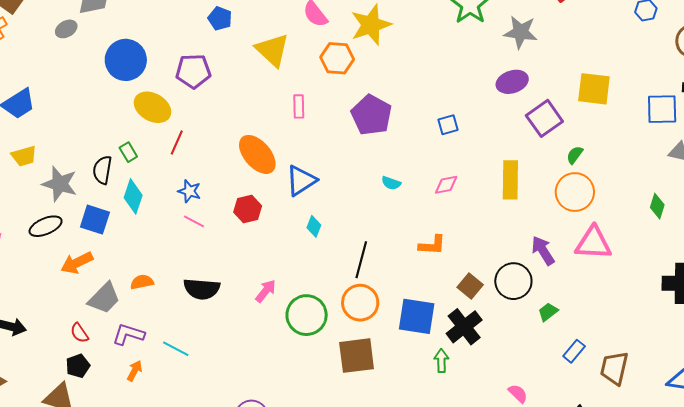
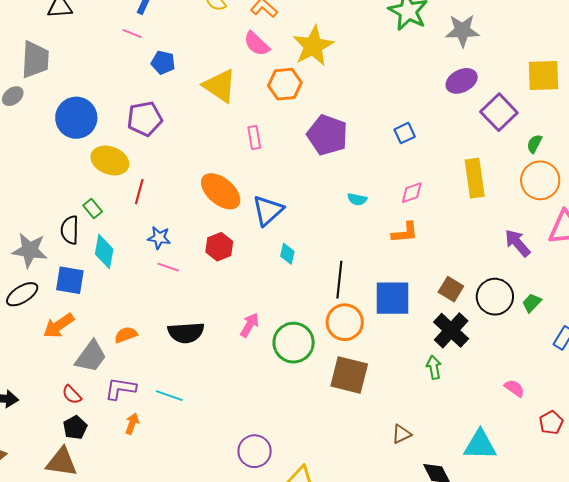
orange L-shape: (432, 245) -> (405, 233), moved
black circle: (513, 281) -> (495, 297), moved
blue square: (417, 316) -> (393, 298), moved
brown square: (357, 356) -> (349, 375), turned 30

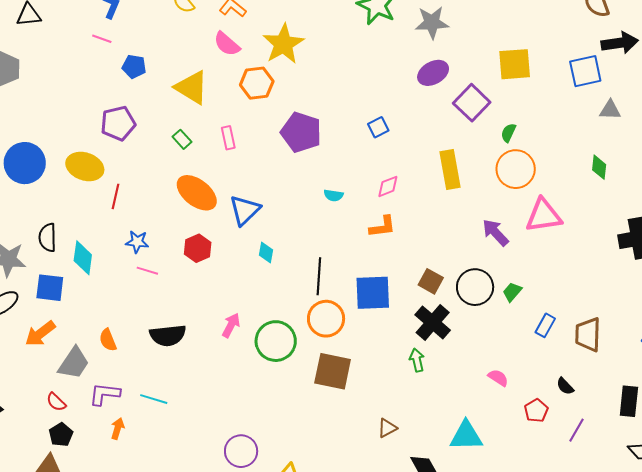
blue circle: (76, 118) -> (25, 163), moved
green rectangle: (93, 209) -> (182, 139), moved
orange semicircle: (126, 335) -> (108, 340), turned -90

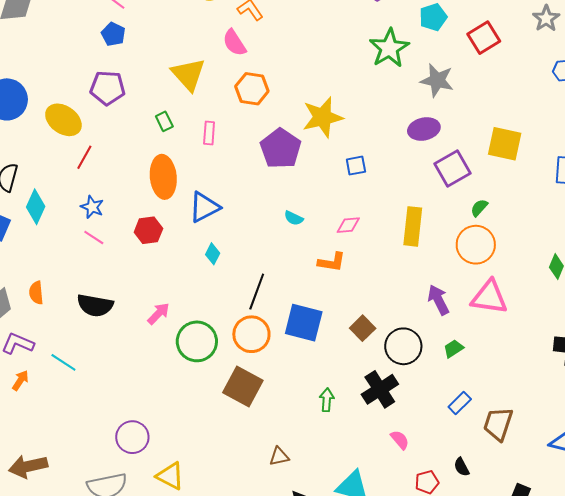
yellow star: (283, 44) -> (323, 117), moved
blue pentagon: (134, 66) -> (113, 34), moved
orange ellipse: (197, 193) -> (163, 177), turned 30
green trapezoid: (512, 292) -> (454, 349), moved
black cross: (433, 322) -> (380, 389), moved

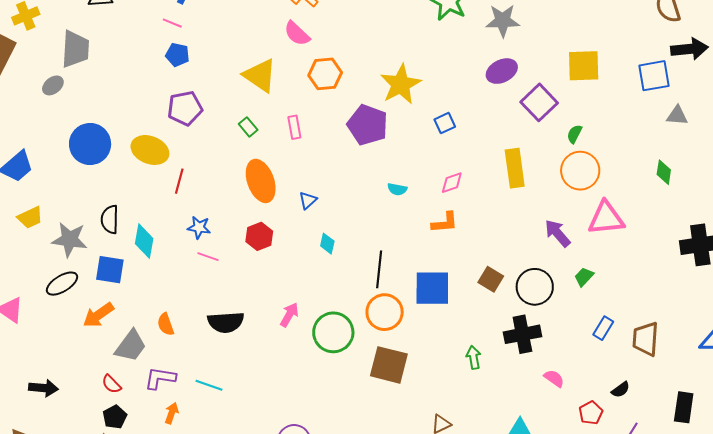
blue triangle: (204, 207) -> (308, 200), size x0.6
black cross: (380, 389) -> (522, 334), turned 36
black semicircle: (462, 467) -> (621, 390), turned -84

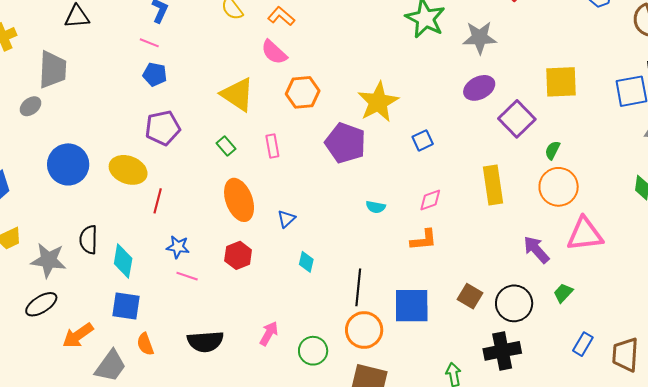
blue square: (110, 270) -> (126, 306), moved
green circle: (333, 332) -> (313, 351), size x0.7

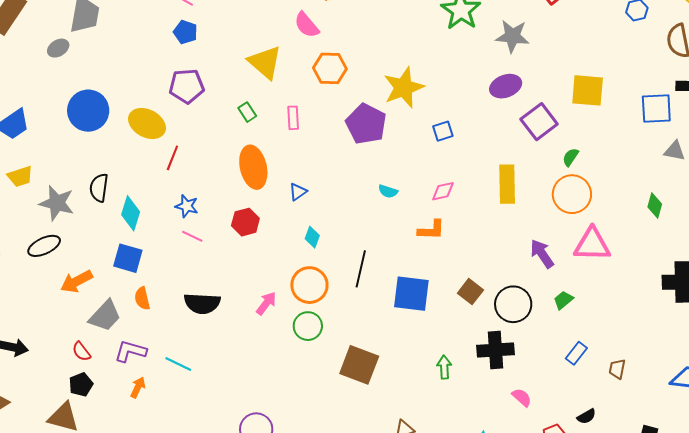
orange circle: (364, 330) -> (309, 285), moved
brown trapezoid: (625, 354) -> (617, 369), size x0.6

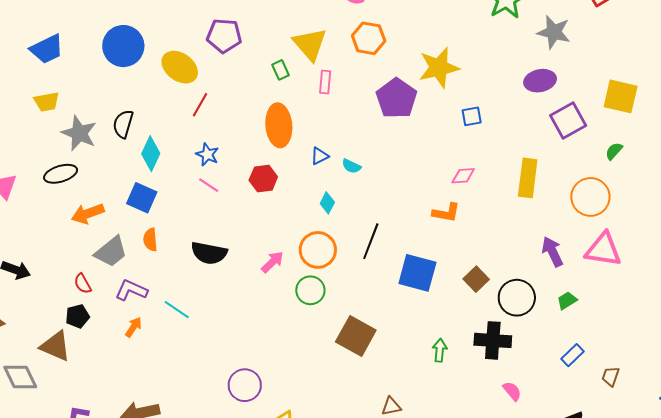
yellow triangle: (265, 62) -> (310, 44), moved
green semicircle: (571, 157) -> (614, 151), moved
cyan semicircle: (388, 191) -> (351, 166), moved

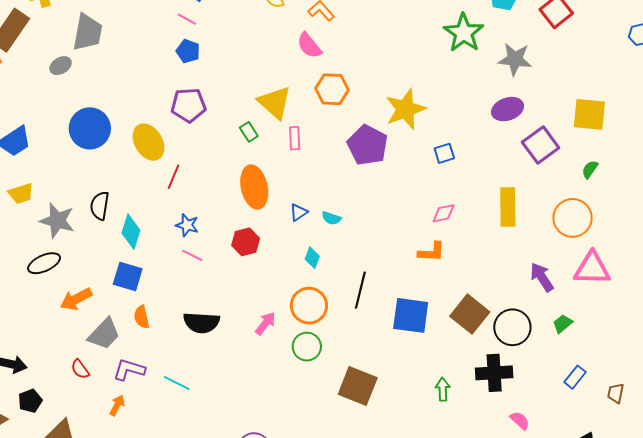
yellow ellipse: (180, 67) -> (148, 142), turned 30
brown square: (476, 279) -> (470, 314), size x1.5
black pentagon: (77, 316) -> (30, 401), moved
orange arrow: (133, 327) -> (117, 405), moved

